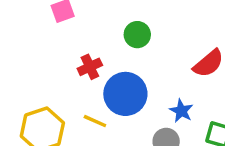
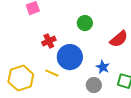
green circle: (137, 35) -> (85, 23), moved

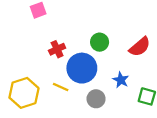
green circle: (85, 23) -> (100, 42), moved
gray circle: (94, 85) -> (96, 99), moved

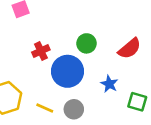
yellow line: (61, 87) -> (45, 108), moved
gray circle: (96, 99) -> (74, 109), moved

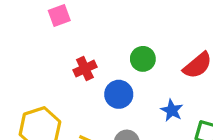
blue circle: (67, 71) -> (119, 94), size x0.7

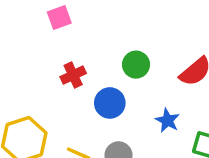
pink square: (59, 15) -> (59, 17), moved

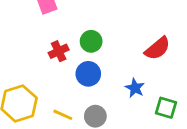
green circle: (136, 65) -> (91, 41), moved

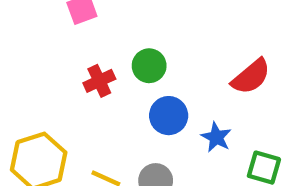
blue circle: (88, 74) -> (169, 116), moved

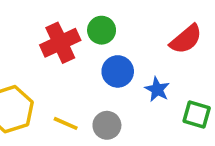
red cross: (99, 81) -> (60, 43), size x1.5

